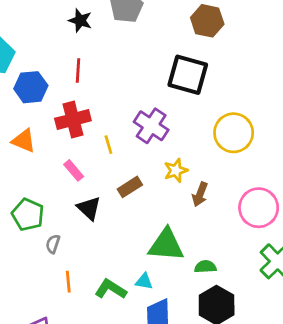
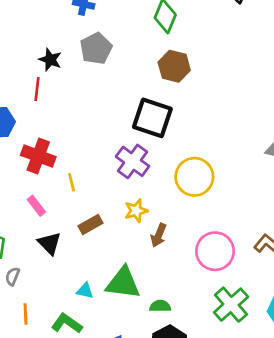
red line: (78, 70) -> (37, 89), moved
red cross: (73, 120) -> (38, 156), turned 32
purple cross: (151, 126) -> (133, 161), moved
cyan triangle: (144, 281) -> (85, 291), moved

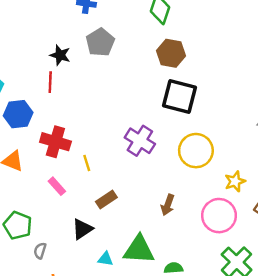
black square: (152, 118) -> (180, 97), moved
yellow star: (136, 211) -> (235, 181), moved
black triangle: (49, 243) -> (82, 229), moved, turned 45

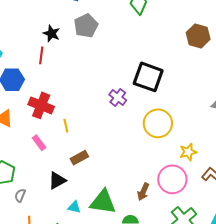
brown hexagon: (171, 53) -> (198, 36), moved
purple cross: (140, 141) -> (118, 97), moved, size x0.7
brown arrow: (168, 205) -> (143, 192), moved

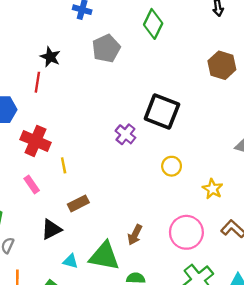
gray pentagon: (86, 26) -> (106, 48), moved
yellow circle: (158, 123) -> (172, 166), size x0.6
yellow star: (188, 152) -> (213, 189), moved, turned -30
brown arrow: (143, 192) -> (135, 235), moved

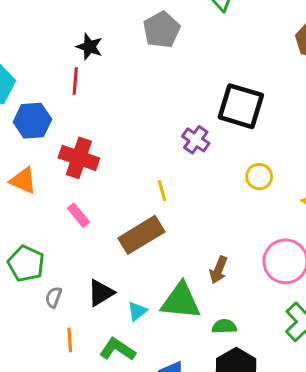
yellow line: (64, 165) -> (162, 191), moved
brown rectangle: (78, 203) -> (141, 235), size x1.6
black triangle: (51, 229) -> (101, 293), moved
cyan triangle: (70, 261) -> (137, 311), turned -49

